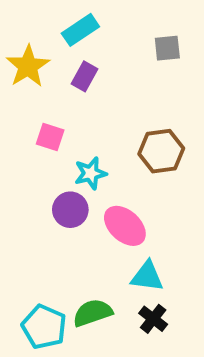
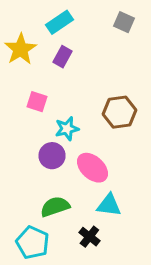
gray square: (167, 48) -> (124, 22), moved, turned 30
green semicircle: (93, 313) -> (55, 207), moved
black cross: (153, 319) -> (89, 237), moved

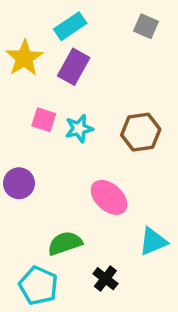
purple rectangle: (62, 57) -> (74, 67), size x1.4
cyan star: (67, 129) -> (79, 129), moved
purple circle: (52, 156) -> (19, 183), moved
cyan triangle: (109, 205) -> (153, 241), moved, turned -30

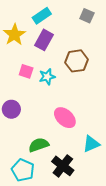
brown hexagon: (141, 132) -> (76, 61), moved
black cross: (105, 279) -> (63, 166), size x1.5

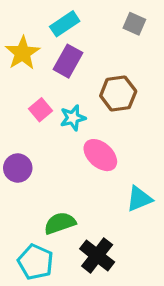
pink square: (26, 71) -> (40, 110), turned 32
pink ellipse: (65, 118) -> (100, 155), moved
cyan triangle: (91, 144) -> (139, 199), moved

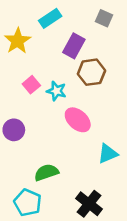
purple rectangle: (68, 61) -> (74, 46), moved
cyan star: (73, 118) -> (56, 91), turned 30
black cross: (97, 255) -> (89, 204), moved

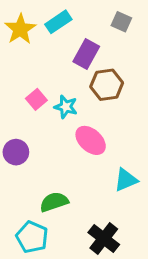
yellow star: (18, 41) -> (20, 29), moved

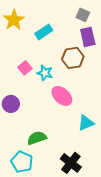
cyan rectangle: (58, 22) -> (44, 32), moved
purple rectangle: (86, 54) -> (88, 37), moved, turned -42

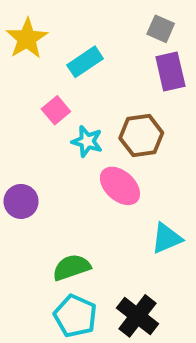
brown hexagon: (73, 58) -> (141, 135), moved
pink square: (25, 68) -> (56, 110), moved
cyan pentagon: (22, 162) -> (75, 316), moved

